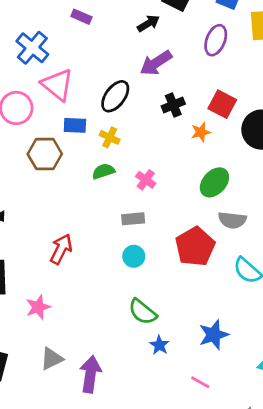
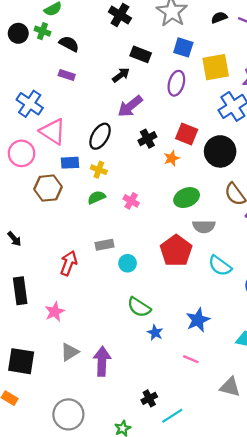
green ellipse: (214, 182) -> (187, 198), turned 30
gray rectangle: (133, 219) -> (104, 245), moved

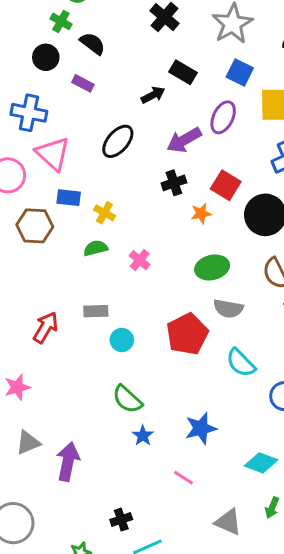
black circle: (18, 33) -> (46, 57), moved
blue cross: (30, 104) -> (29, 113), turned -32
purple arrow: (130, 106) -> (184, 140), moved
black ellipse: (100, 136) -> (118, 141), moved

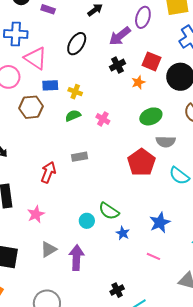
cyan circle: (122, 340) -> (87, 221), moved

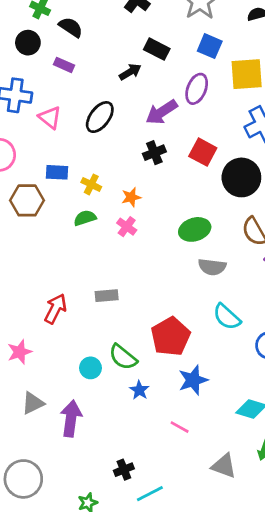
pink triangle: (36, 58) -> (50, 117), moved, size x0.7
orange star: (138, 82) -> (131, 197), moved
gray rectangle: (79, 157) -> (107, 296), moved
red pentagon: (141, 162) -> (171, 336), moved
red arrow: (48, 172) -> (55, 309), moved

